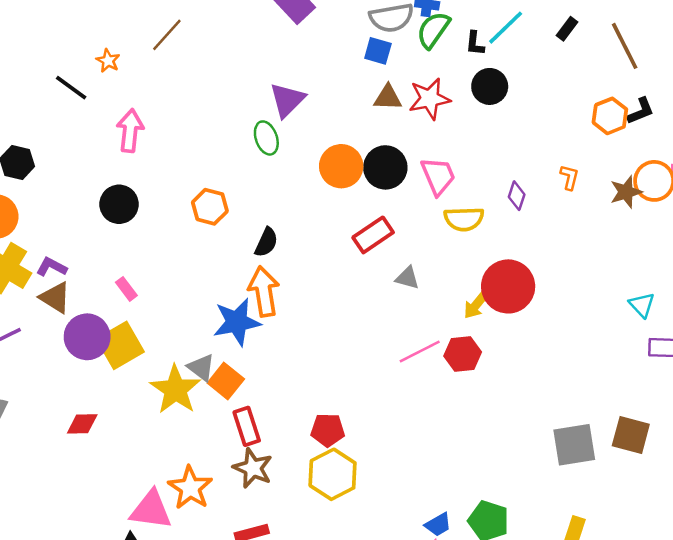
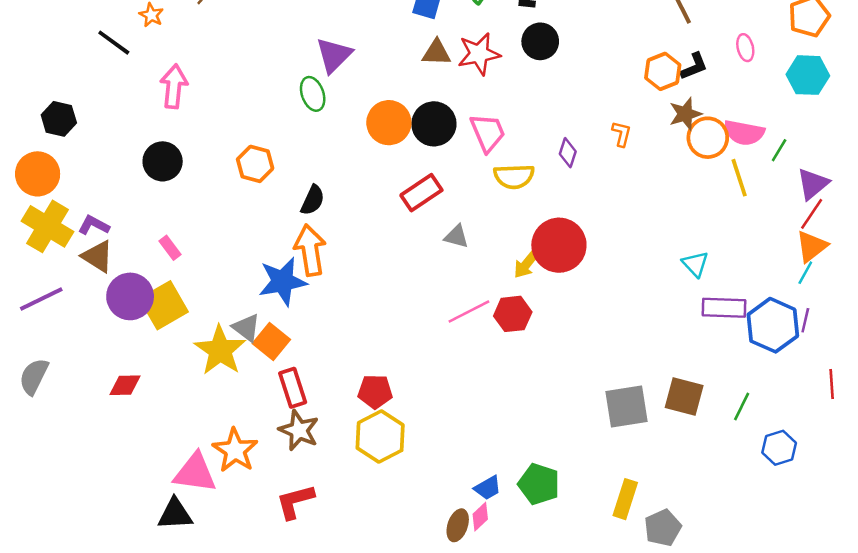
brown star: (626, 192) -> (685, 114), moved

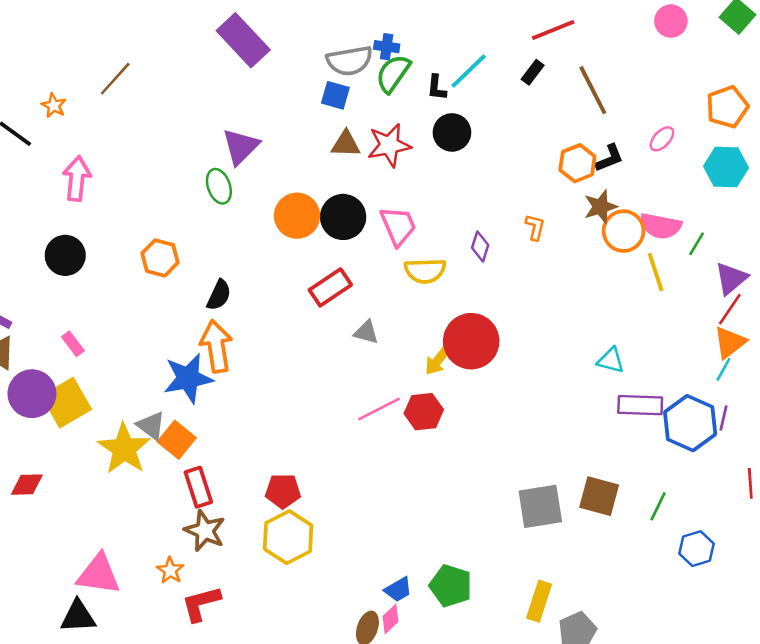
pink ellipse: (745, 48) -> (662, 139), turned 56
cyan triangle: (695, 264) -> (611, 360), turned -32
orange star: (235, 450) -> (170, 570), moved, size x0.6

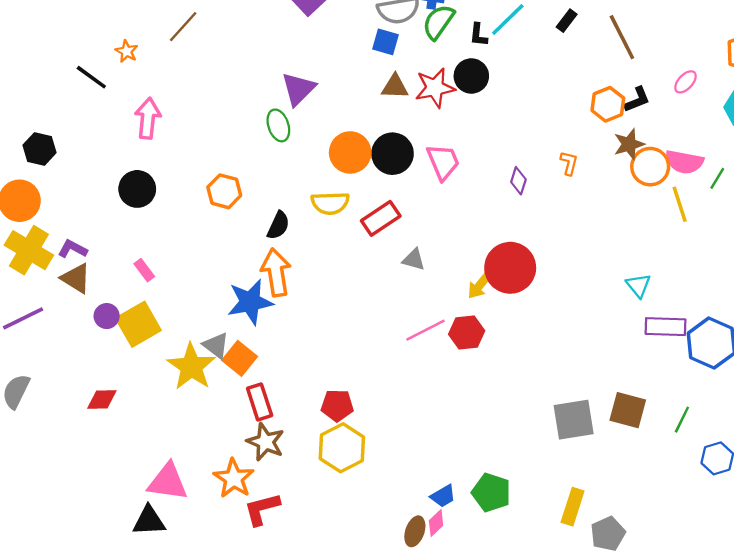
black circle: (452, 132) -> (471, 76), moved
yellow semicircle: (425, 271) -> (330, 203), moved
cyan triangle: (611, 360) -> (638, 285), turned 36
purple circle: (32, 394) -> (107, 316), size x0.6
orange star: (170, 570) -> (234, 478), size x1.6

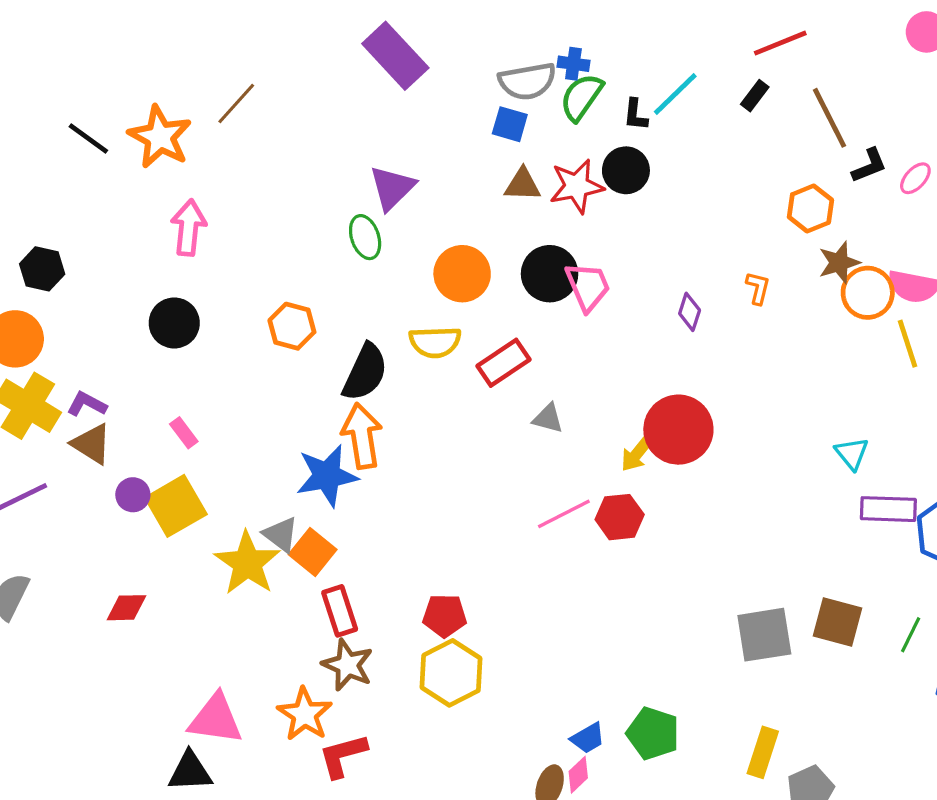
orange star: (127, 51) -> (160, 137), size x2.0
black line: (91, 77) -> (88, 138), moved
black L-shape: (637, 100) -> (869, 166), moved
black circle: (393, 154) -> (550, 274), moved
black semicircle: (278, 225) -> (365, 372), size x1.5

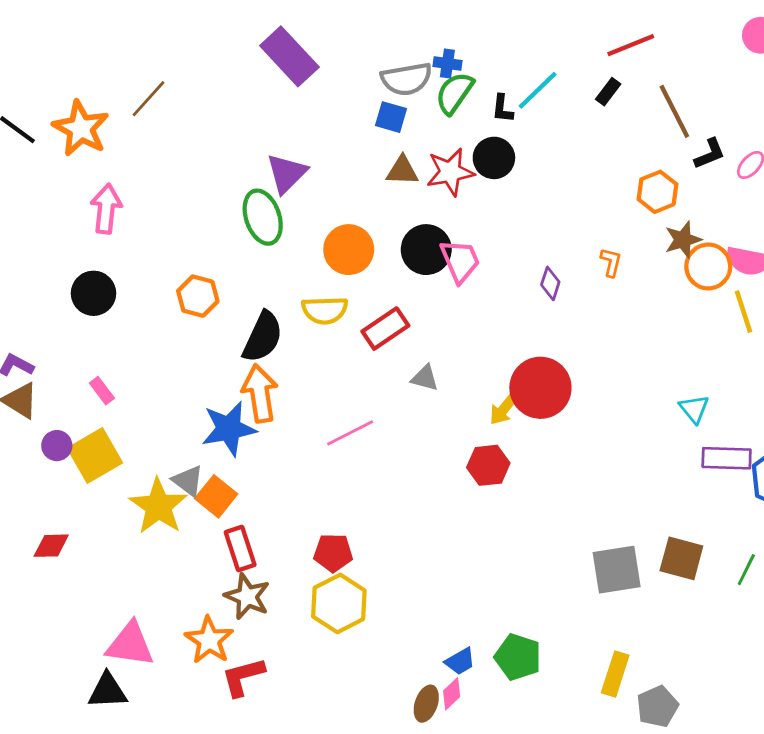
green ellipse: (365, 237) -> (263, 217), size x1.4
pink line: (564, 514) -> (350, 433), moved

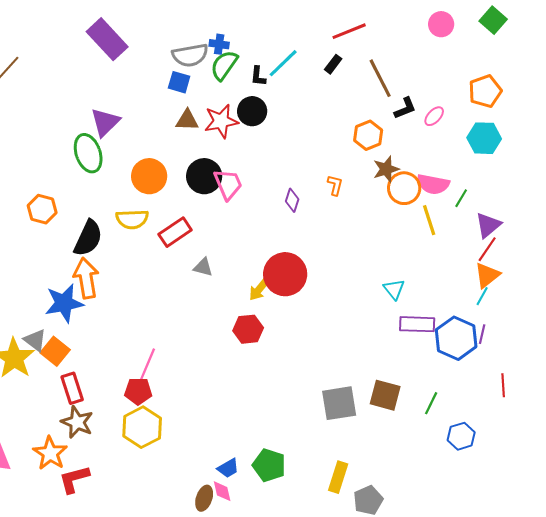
pink line: (350, 433) -> (147, 365), moved, turned -40
pink diamond: (452, 694) -> (222, 491), turned -60

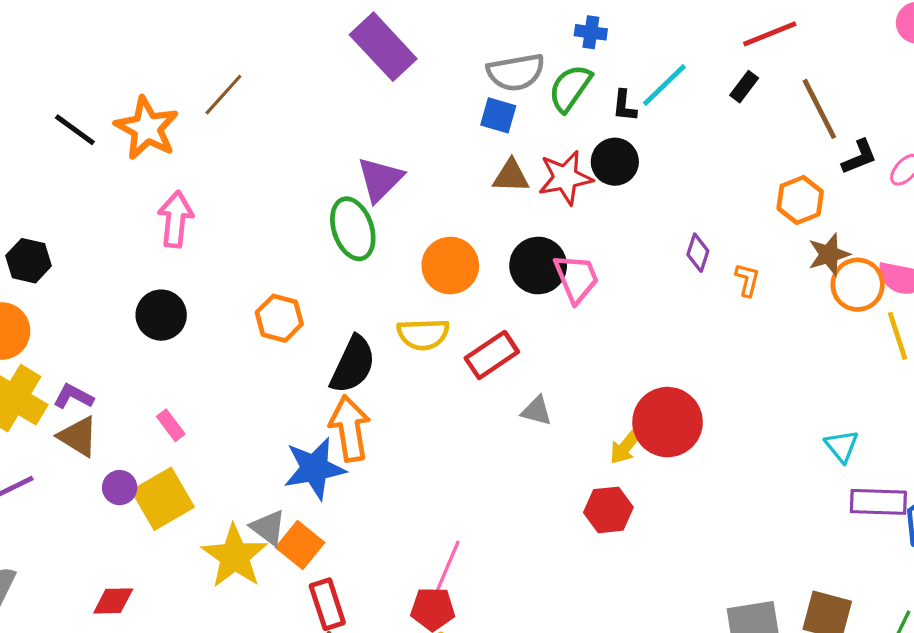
blue cross: (219, 44) -> (591, 32), moved
purple diamond: (292, 200) -> (698, 253), moved

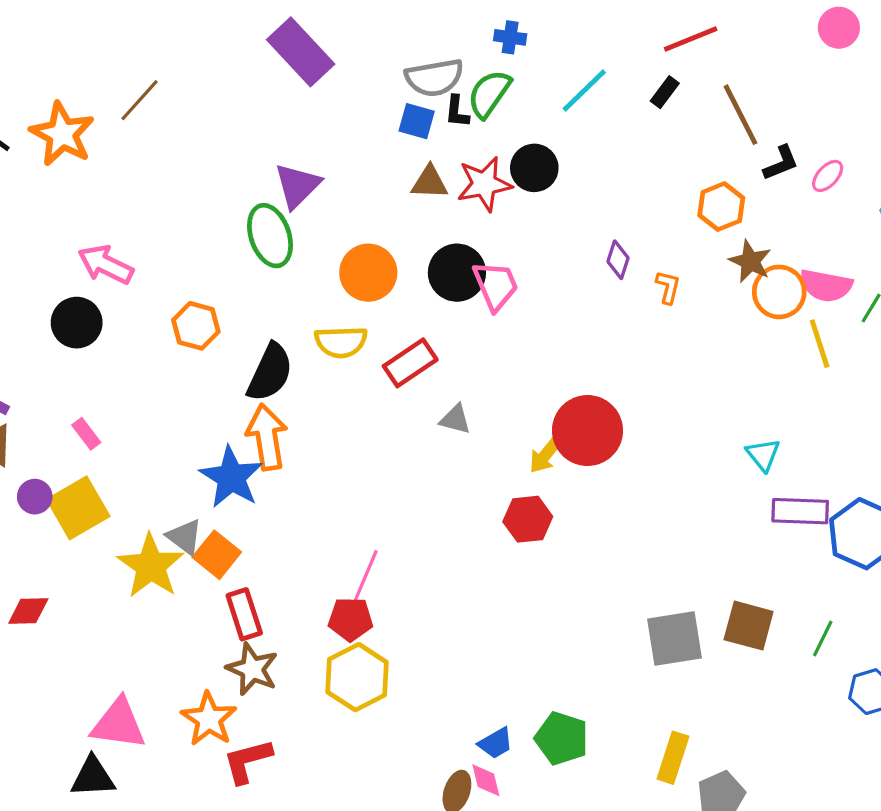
black L-shape: (624, 106) -> (457, 111), moved
pink arrow: (176, 219) -> (106, 265), moved, turned -70
brown star: (829, 254) -> (750, 261), turned -30
blue star: (314, 468) -> (231, 477), turned -30

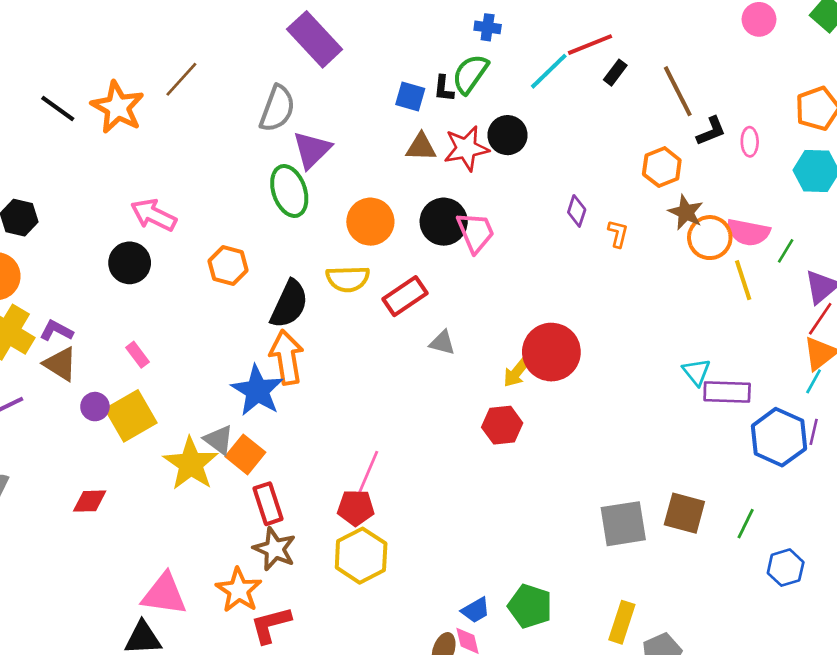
red line: (691, 39) -> (590, 45), moved
gray semicircle: (434, 78) -> (277, 108), moved, turned -60
pink ellipse: (828, 176) -> (750, 142), turned -44
purple rectangle: (800, 511) -> (727, 392), moved

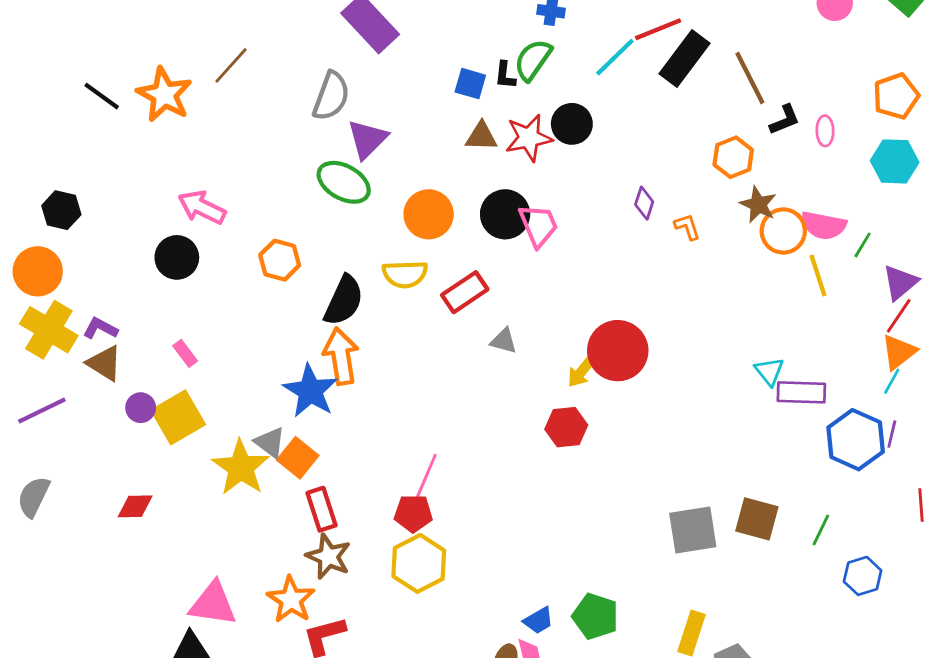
black rectangle: (615, 73) -> (685, 59), size x2.0
green ellipse: (289, 191) -> (344, 182), turned -42
orange L-shape: (618, 234) -> (687, 227), turned -32

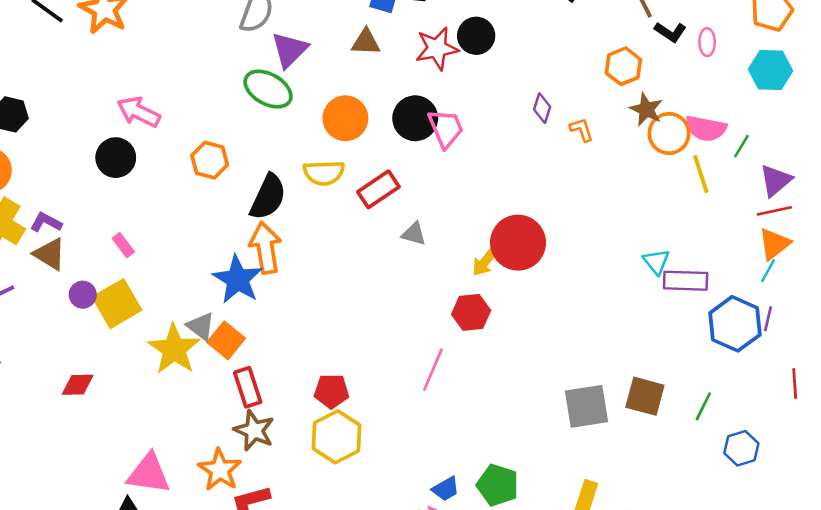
black L-shape: (785, 120) -> (670, 32), turned 56
brown triangle: (481, 136) -> (366, 42), moved
red line: (899, 316) -> (774, 211), turned 44
pink line: (426, 477) -> (433, 370), moved

